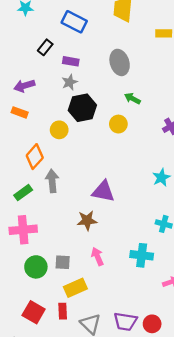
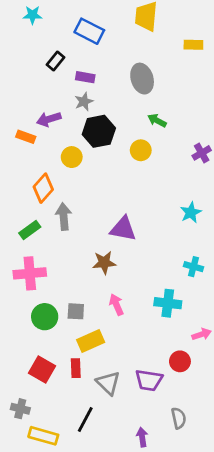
purple arrow: (24, 86) -> (49, 119), moved
red circle: (152, 324) -> (180, 361), moved

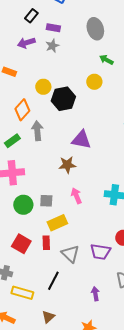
purple arrow: (49, 119) -> (26, 43), moved
black hexagon: (99, 131) -> (63, 99), moved

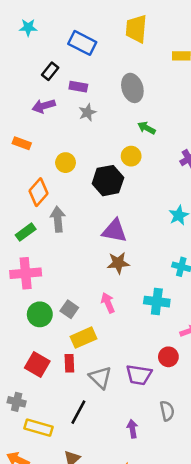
gray star: (52, 46) -> (87, 112), moved
black hexagon: (63, 99) -> (108, 181), moved
brown star: (67, 165) -> (118, 263), moved
gray square: (46, 201) -> (69, 309), turned 32

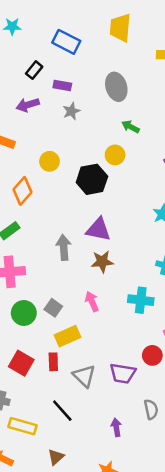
gray arrow: (58, 219) -> (64, 247), moved
black line: (78, 412) -> (62, 411), turned -70

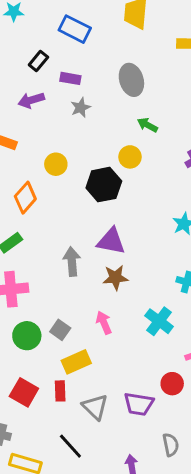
cyan cross: (141, 300) -> (159, 321), turned 30

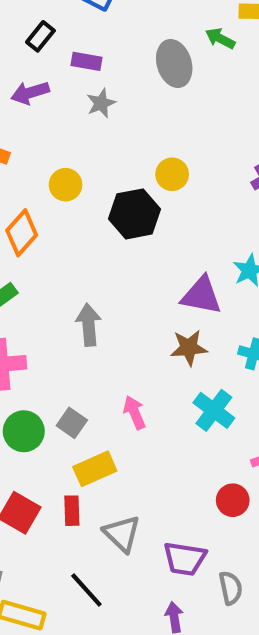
green arrow: (147, 125) -> (220, 38), moved
purple triangle: (111, 241) -> (201, 295), moved
brown star: (115, 278) -> (189, 348), moved
purple trapezoid: (139, 404) -> (185, 559), moved

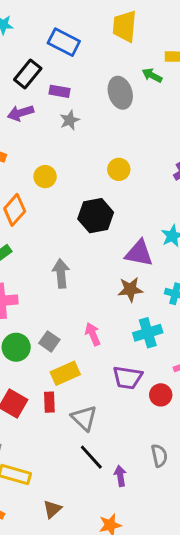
black rectangle: (40, 36) -> (28, 74), size x1.4
black hexagon: (134, 214) -> (96, 216), moved
cyan cross: (214, 410) -> (148, 333), turned 36
purple trapezoid: (185, 559) -> (127, 378), moved
black line: (86, 590) -> (91, 457), moved

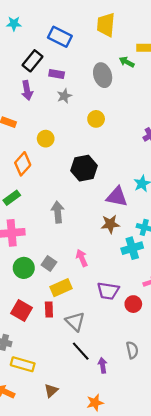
purple arrow: (20, 113) -> (27, 90), turned -84
yellow circle: (119, 169) -> (96, 119), moved
cyan cross: (148, 333) -> (132, 248), moved

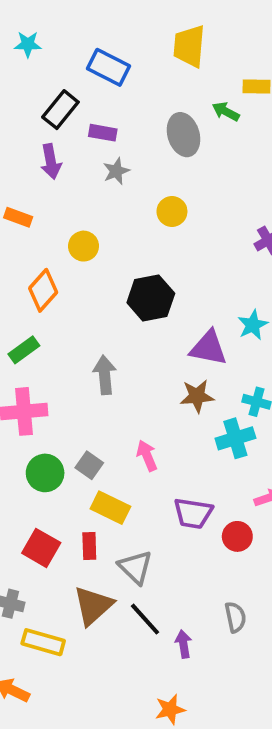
yellow rectangle: (61, 288) -> (110, 508), turned 50
brown triangle: (51, 391) -> (93, 606), moved, size x1.6

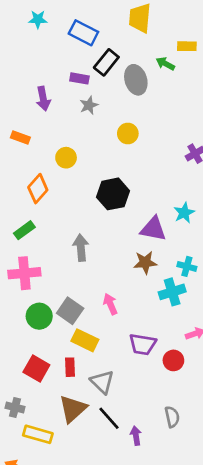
cyan star: (28, 44) -> (38, 19), moved
black rectangle: (60, 110) -> (106, 62), moved
gray square: (89, 465) -> (70, 311), size x1.4

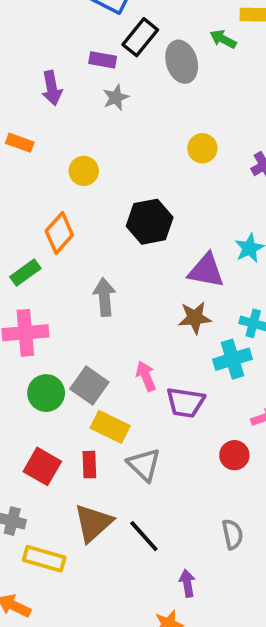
yellow circle: (128, 134) -> (202, 148), moved
orange diamond: (38, 189) -> (59, 233), moved
purple trapezoid: (143, 344) -> (185, 402), moved
gray triangle: (102, 382) -> (144, 465), moved
purple arrow: (136, 436) -> (187, 583), moved

